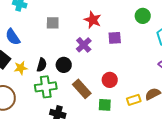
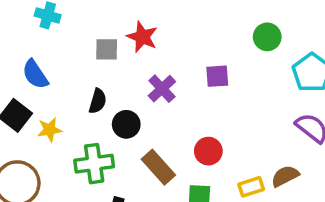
red star: (93, 20) -> (142, 37), moved
black semicircle: (42, 65) -> (98, 101), moved

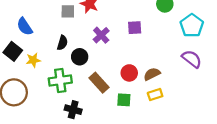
brown semicircle: (285, 176) -> (152, 74), moved

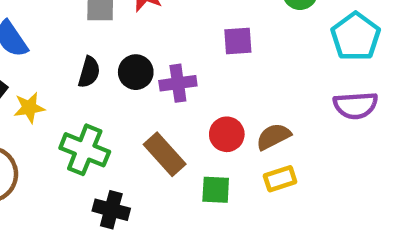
purple cross: (101, 35) -> (178, 83), moved, turned 35
black circle: (80, 57) -> (136, 72), moved
purple semicircle: (192, 59) -> (356, 105), turned 138
green cross: (60, 80) -> (85, 150), turned 30

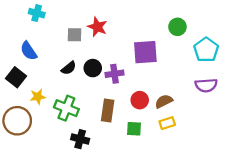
purple square: (238, 41) -> (145, 52), size x1.6
black semicircle: (89, 72) -> (69, 68), turned 35
yellow star: (29, 108) -> (38, 97), moved
brown rectangle: (165, 154) -> (108, 110), turned 50

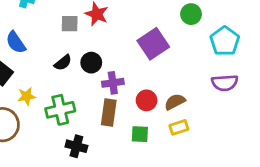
purple square: (145, 52) -> (153, 44), turned -30
purple cross: (115, 74) -> (113, 83), moved
green cross: (66, 108) -> (60, 110), turned -35

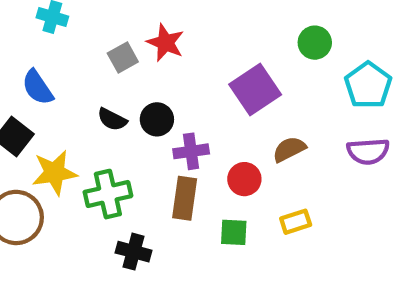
gray square: (70, 24) -> (123, 58), turned -30
black semicircle: (63, 63) -> (112, 119), turned 66
yellow star: (27, 96) -> (55, 173), size x1.5
brown semicircle: (175, 102) -> (289, 149), moved

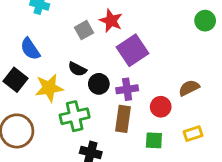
purple square: (255, 90) -> (132, 50), moved
black circle: (157, 119) -> (99, 84), moved
yellow star: (55, 173) -> (49, 88), moved

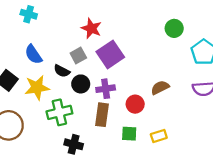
gray square: (84, 30) -> (78, 56), moved
blue semicircle: (30, 49) -> (33, 54), moved
yellow rectangle: (193, 134) -> (159, 136), moved

